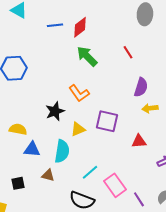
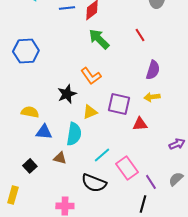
yellow arrow: (150, 108) -> (152, 97), moved
red triangle: (139, 141) -> (140, 124), moved
black square: (18, 183) -> (30, 166), turned -32

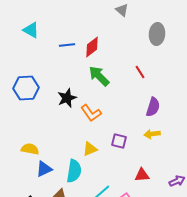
black star: (67, 94) -> (67, 98), moved
purple square: (119, 104) -> (119, 141), size x0.7
red triangle: (140, 124) -> (142, 175), moved
blue triangle: (44, 132) -> (44, 169), turned -30

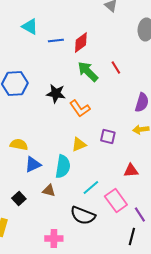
cyan triangle: (31, 30) -> (30, 26), moved
red line: (140, 72) -> (116, 68), moved
black star: (67, 98) -> (56, 94), turned 30

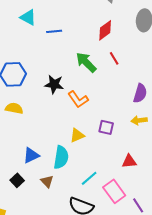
red diamond: (81, 42) -> (105, 30), moved
yellow semicircle: (19, 144) -> (14, 108), moved
brown triangle: (49, 190) -> (47, 181), turned 32
black square: (19, 198) -> (17, 180), moved

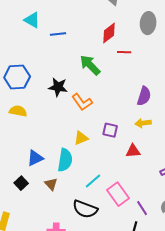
red line: (114, 58) -> (124, 52), moved, turned -56
red triangle: (129, 161) -> (133, 151), moved

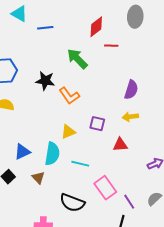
cyan line: (93, 181) -> (80, 164), moved, turned 54

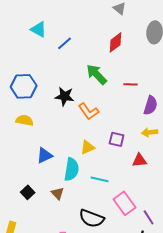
blue line: (45, 28) -> (65, 43), turned -35
red line: (111, 46) -> (131, 84), moved
blue triangle: (22, 152) -> (45, 155), moved

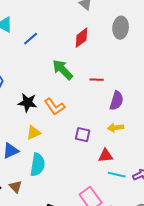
black star: (65, 96) -> (28, 103), moved
yellow triangle: (88, 147) -> (34, 133), moved
cyan line: (100, 179) -> (117, 175), moved
brown triangle: (58, 193) -> (16, 187), moved

